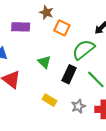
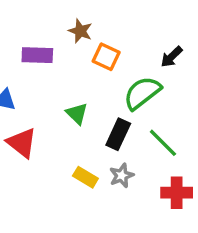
gray star: (78, 106) -> (122, 176), moved

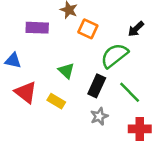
yellow rectangle: (85, 177) -> (56, 101), moved

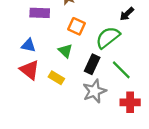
orange square: (88, 29) -> (77, 26), moved
blue triangle: (13, 61) -> (28, 45), moved
gray star: (99, 116) -> (94, 91), size x1.5

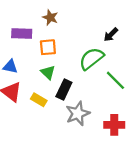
orange square: (77, 26) -> (48, 47), moved, turned -30
black rectangle: (92, 64) -> (64, 89), moved
green line: (121, 70) -> (115, 80), moved

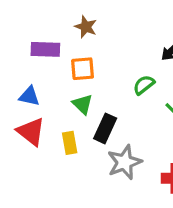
green semicircle: (91, 59) -> (144, 85), size x0.6
yellow rectangle: (39, 100) -> (70, 143), turned 49

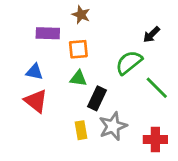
green semicircle: (144, 85) -> (129, 62), size x1.5
green triangle: (83, 104) -> (78, 78), turned -36
yellow rectangle: (70, 143) -> (81, 130), moved

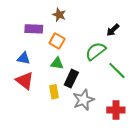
orange square: (78, 49) -> (57, 41), turned 35
yellow rectangle: (81, 130) -> (54, 92), moved

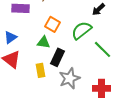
orange square: (57, 41) -> (52, 24), moved
blue triangle: (24, 58) -> (10, 37), turned -48

